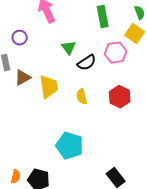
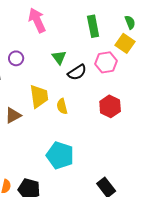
purple circle: (20, 38) -> (16, 58), moved
brown triangle: (23, 78) -> (13, 115), moved
yellow semicircle: (82, 97) -> (62, 106), moved

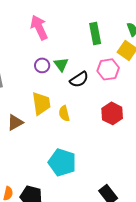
purple circle: (16, 58) -> (42, 65), moved

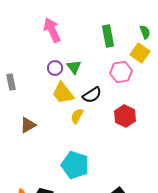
black semicircle: (79, 79) -> (92, 95), moved
yellow trapezoid: (41, 103) -> (63, 93), moved, turned 150
yellow semicircle: (64, 113) -> (77, 116), turned 42

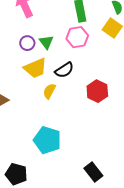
pink hexagon: (121, 72) -> (77, 37), moved
yellow trapezoid: (63, 93) -> (35, 68), turned -75

